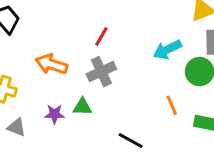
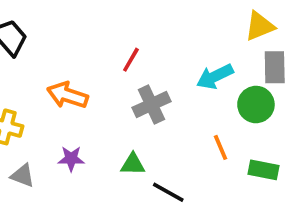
gray cross: (101, 72) -> (151, 105), moved
green triangle: (82, 107) -> (133, 164), moved

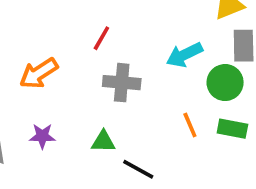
orange arrow: (67, 95) -> (39, 73), turned -51
gray cross: (151, 105) -> (122, 83), turned 30
green rectangle: (263, 170) -> (232, 129), moved

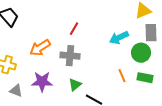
gray cross: (122, 83) -> (70, 56), moved
purple star: (42, 136) -> (42, 82), size x1.5
green triangle: (103, 142) -> (75, 85), turned -40

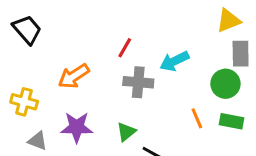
cyan arrow: (119, 38) -> (174, 61), moved
gray cross: (70, 56) -> (138, 82), moved

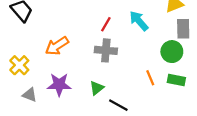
red line: (125, 48) -> (106, 24), moved
cyan arrow: (174, 61) -> (139, 21), moved, turned 75
yellow cross: (24, 102) -> (19, 65), turned 30

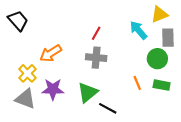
cyan arrow: (139, 21) -> (138, 30), moved
yellow cross: (19, 65) -> (27, 73), moved
green triangle: (97, 88) -> (88, 92), size x1.5
gray triangle: (30, 95) -> (25, 99), size x1.5

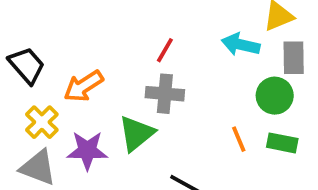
black trapezoid: (18, 21) -> (27, 65), moved
cyan arrow: (138, 30) -> (241, 45), turned -36
green triangle: (88, 92) -> (136, 133), moved

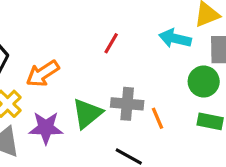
gray cross: (165, 94) -> (127, 104), moved
orange line: (239, 139) -> (157, 118), moved

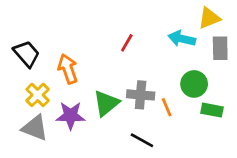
orange arrow: (43, 74) -> (68, 69), turned 104
green circle: (204, 82) -> (194, 84), moved

